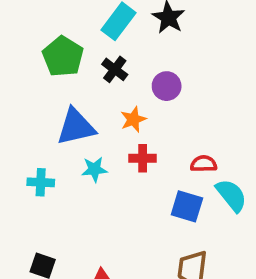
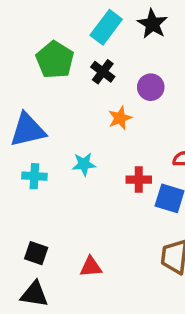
blue triangle: (76, 127) -> (28, 130), moved
red cross: (143, 158) -> (139, 180), moved

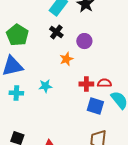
green pentagon: (55, 60) -> (17, 35), moved
red cross: (139, 180) -> (86, 84), moved

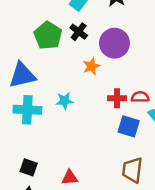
green pentagon: (17, 35) -> (48, 35), moved
purple circle: (84, 41) -> (114, 43), size x1.5
cyan cross: (16, 93) -> (27, 110), size x1.5

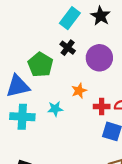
green pentagon: (48, 35) -> (40, 65), moved
orange star: (91, 66) -> (79, 91), moved

